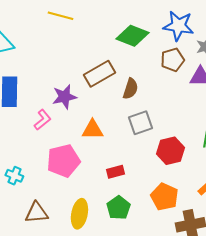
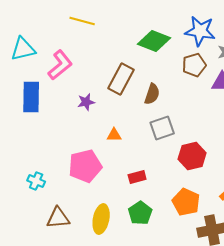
brown rectangle: (99, 74) -> (121, 79), turned -32
purple star: (64, 97) -> (86, 102), size x0.7
pink L-shape: (42, 120) -> (60, 65), moved, size x1.4
orange triangle: (92, 130) -> (114, 135), size x0.7

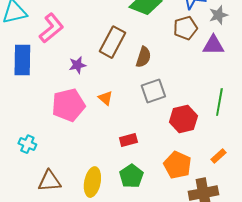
orange triangle: (114, 135) -> (105, 98), turned 42
pink pentagon: (85, 166) -> (68, 105), moved

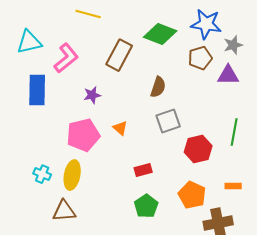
brown rectangle: (112, 42) -> (119, 55), moved
orange rectangle: (218, 156) -> (233, 186), turned 42
yellow ellipse: (92, 182) -> (72, 175), moved

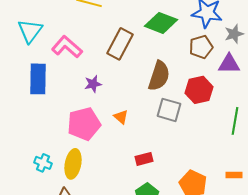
cyan triangle: (29, 42) -> (30, 31), turned -40
pink L-shape: (66, 58) -> (67, 47), turned -100
brown semicircle: (158, 87) -> (159, 76), size x1.4
gray square: (168, 121) -> (169, 110), turned 35
red hexagon: (198, 149) -> (199, 90), moved

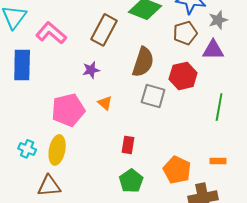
purple star: (93, 84) -> (91, 70), moved
red rectangle: (144, 159) -> (128, 145), turned -66

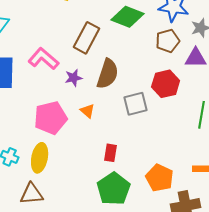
pink L-shape: (51, 33) -> (44, 59), moved
brown semicircle: (143, 62) -> (108, 74), moved
gray square: (153, 96) -> (136, 104), turned -30
green pentagon: (131, 181) -> (114, 189), size x1.4

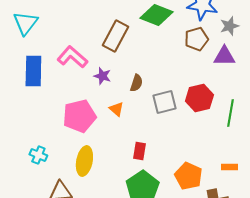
brown semicircle: (108, 74) -> (136, 83), moved, size x0.6
purple star: (74, 78) -> (102, 76), turned 30
red hexagon: (166, 84) -> (199, 98), moved
yellow ellipse: (40, 158) -> (84, 161), moved

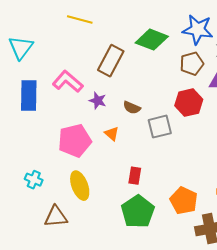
brown semicircle: (136, 83) -> (132, 108), turned 96
red hexagon: (199, 98) -> (189, 103), moved
yellow ellipse: (84, 161) -> (80, 186), turned -32

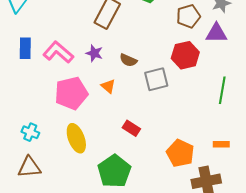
pink L-shape: (68, 82) -> (58, 52), moved
blue rectangle: (29, 96) -> (25, 48), size x0.7
red rectangle: (135, 176) -> (131, 128), turned -66
green pentagon: (138, 212) -> (114, 171), moved
brown triangle: (56, 217) -> (29, 167), moved

